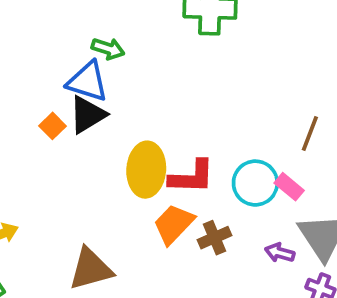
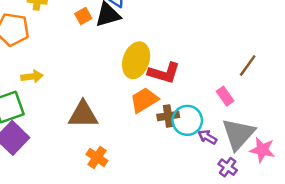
cyan circle: (255, 183) -> (187, 120), moved

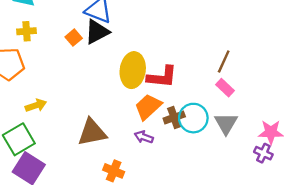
brown line: (248, 66) -> (224, 61), moved
gray triangle: (238, 134) -> (226, 123), moved, size x0.7
purple arrow: (207, 137) -> (144, 137), moved
purple cross: (228, 167) -> (263, 153), moved

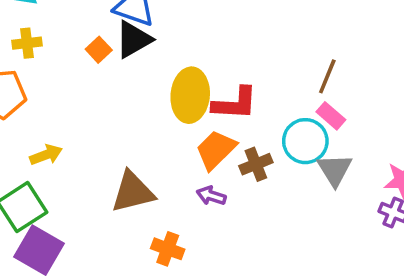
cyan circle: (193, 118) -> (305, 141), moved

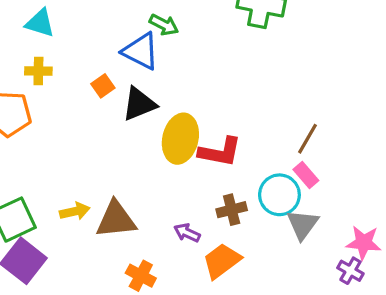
black triangle: (134, 39) -> (139, 104), moved
orange trapezoid: (216, 150) -> (222, 261), moved
yellow arrow: (46, 155) -> (75, 211), moved

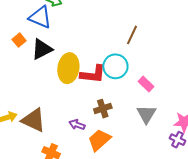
brown line: (308, 139) -> (132, 35), moved
cyan circle: (279, 195) -> (115, 66), moved
brown triangle: (116, 220) -> (33, 120), turned 36

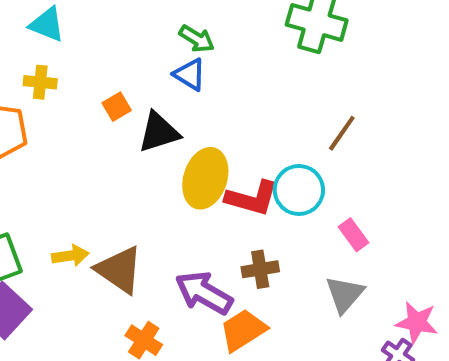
blue triangle: (40, 17) -> (190, 74), moved, size x0.7
purple arrow: (77, 125) -> (204, 293), size x1.8

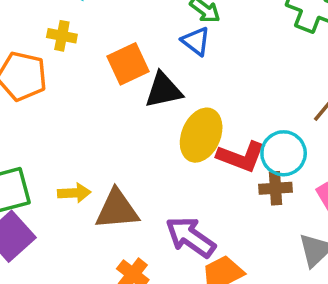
orange square: (117, 107) -> (128, 64), size x1.6
brown cross: (260, 269) -> (276, 188), moved
brown triangle: (119, 270) -> (117, 210), turned -45

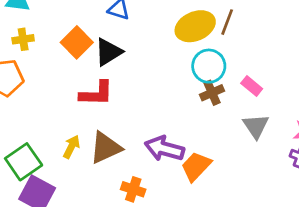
yellow ellipse: (201, 135) -> (195, 26), moved, turned 63
red L-shape: (241, 157) -> (96, 93), moved
yellow arrow: (74, 193) -> (71, 147), turned -40

